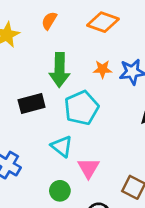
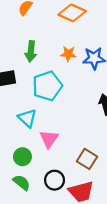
green arrow: (60, 70) -> (31, 51), size x0.7

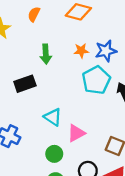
cyan pentagon: (47, 86) -> (96, 80), moved
pink triangle: (49, 139) -> (76, 133), turned 36

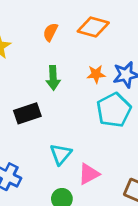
orange semicircle: (34, 14) -> (50, 32), moved
cyan triangle: (53, 117) -> (61, 154), turned 36

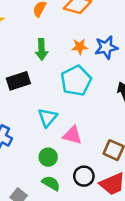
cyan pentagon: (114, 110) -> (76, 81), moved
pink triangle: (89, 174) -> (72, 135), turned 42

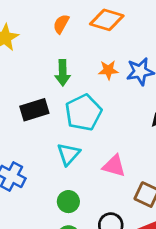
cyan pentagon: (76, 81) -> (83, 113), moved
pink triangle: (72, 135) -> (114, 166), moved

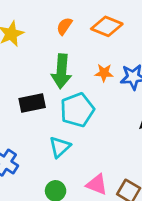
green arrow: (63, 73) -> (61, 71), size x1.4
pink triangle: (114, 166) -> (97, 184), moved

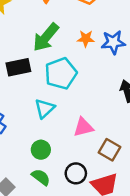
green arrow: (61, 71) -> (46, 37), turned 36
pink triangle: (97, 184) -> (83, 127), moved, turned -35

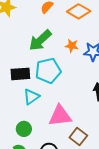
black rectangle: (18, 67) -> (20, 74), moved
pink triangle: (83, 127) -> (60, 116), size x1.4

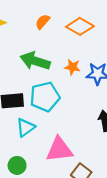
green arrow: (40, 40) -> (35, 61), turned 60

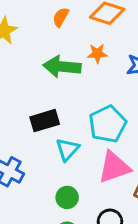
orange star: (72, 67) -> (97, 53), moved
cyan pentagon: (45, 97) -> (108, 124), moved

